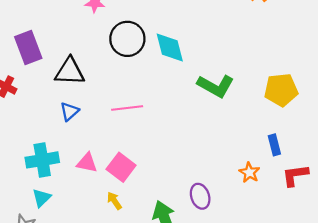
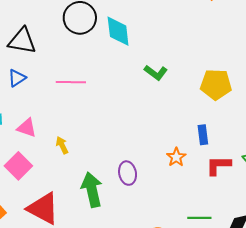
green L-shape: (216, 86) -> (156, 73), size x0.7
pink square: (121, 167) -> (18, 166), moved
yellow arrow: (114, 201) -> (62, 145), moved

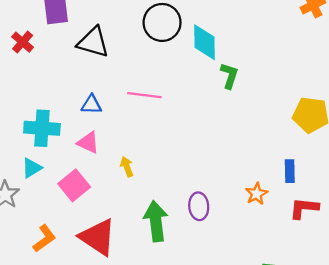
green L-shape: (156, 73) -> (229, 76), moved, turned -115
blue triangle: (17, 78) -> (91, 105), moved, turned 30

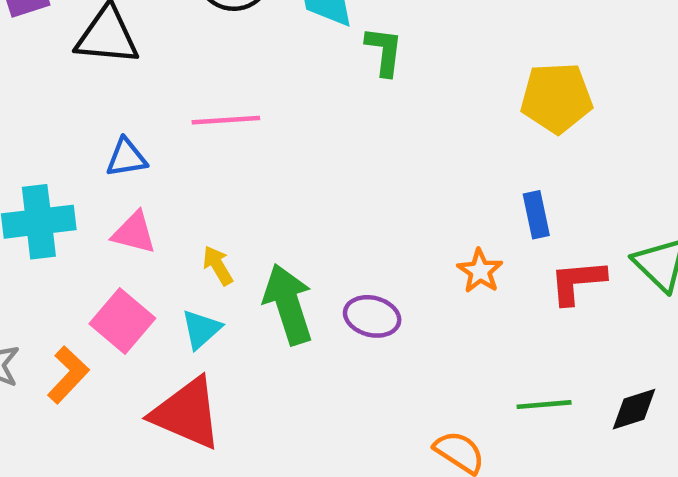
cyan triangle: (32, 168) -> (201, 329), moved
purple ellipse: (199, 206) -> (372, 316), turned -60
green arrow: (156, 221) -> (288, 304), moved
orange L-shape: (44, 238) -> (68, 375), moved

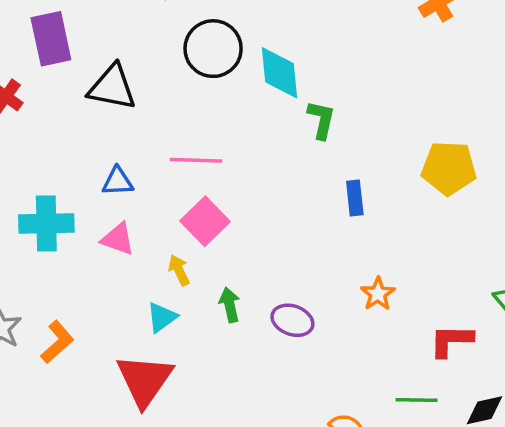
blue rectangle: (536, 215) -> (355, 198), moved
red L-shape: (577, 282) -> (451, 341), moved
green arrow: (288, 304) -> (230, 305), size x0.6
pink square: (122, 321) -> (205, 221), moved
red triangle: (187, 413) -> (144, 380), turned 36

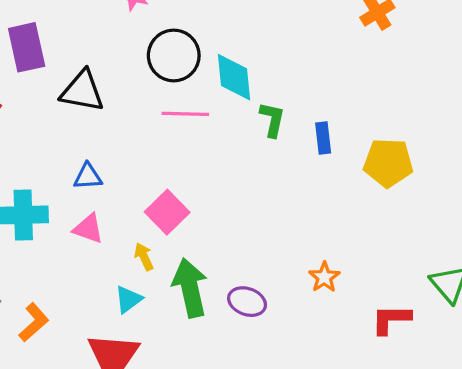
pink line: (196, 160) -> (185, 114), moved
blue rectangle: (355, 198) -> (323, 138), moved
green arrow: (230, 305) -> (190, 288), size x1.8

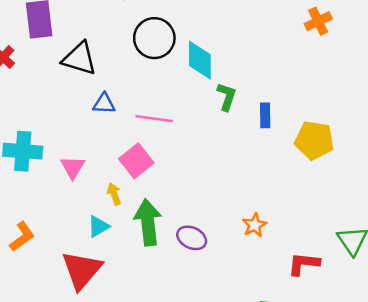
pink line: (185, 114) -> (154, 119), moved
blue triangle: (88, 176) -> (104, 104), moved
pink triangle: (88, 229) -> (73, 167), turned 36

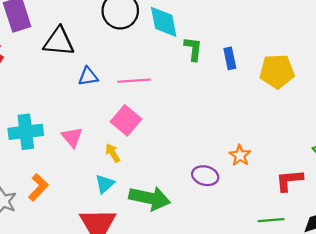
green arrow: (148, 222) -> (150, 198), moved, turned 120
orange L-shape: (22, 237) -> (38, 187), moved
purple ellipse: (192, 238) -> (205, 176), moved

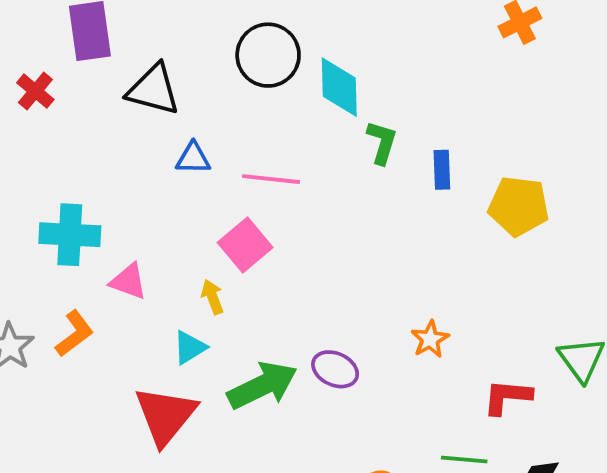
pink triangle: (72, 137) -> (128, 281), moved, turned -40
purple ellipse: (205, 176) -> (335, 369), moved
green arrow: (150, 198) -> (262, 385), turned -48

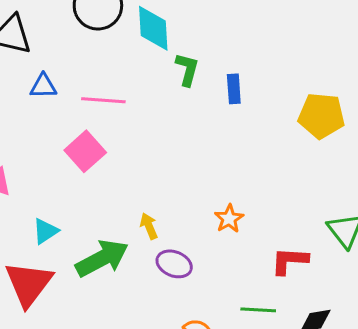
yellow pentagon: (519, 206) -> (321, 116), moved
yellow arrow: (212, 297) -> (149, 226), moved
purple ellipse: (335, 369) -> (174, 264), moved

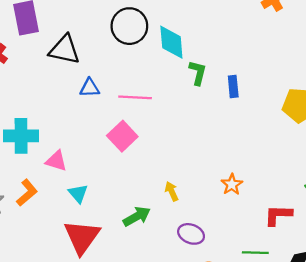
cyan triangle: (45, 231) -> (78, 193), moved, turned -35
green arrow: (102, 258) -> (137, 216), size x0.7
purple ellipse: (174, 264) -> (191, 234), moved

